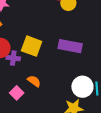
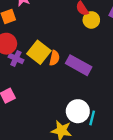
orange semicircle: (34, 81) -> (54, 58), moved, turned 48

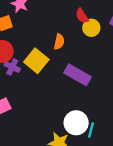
orange semicircle: (54, 58) -> (59, 42), moved

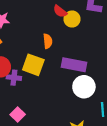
white circle: (76, 123) -> (84, 87), moved

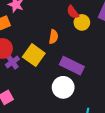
purple cross: (14, 78) -> (12, 62), turned 32
white circle: (84, 87) -> (63, 87), moved

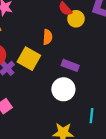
purple rectangle: (72, 66) -> (70, 65), size x0.7

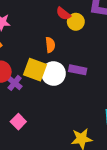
white circle: (63, 89) -> (54, 74), moved

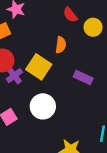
red semicircle: (63, 14) -> (70, 15), moved
white circle: (54, 74) -> (43, 106), moved

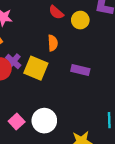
purple cross: (14, 76) -> (13, 61), moved
white circle: (43, 106) -> (44, 121), moved

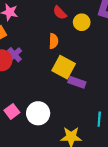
yellow square: (36, 68) -> (64, 67), moved
purple rectangle: (80, 70) -> (77, 82), moved

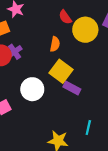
yellow circle: (82, 22) -> (85, 30), size x1.5
white circle: (38, 113) -> (32, 89), moved

